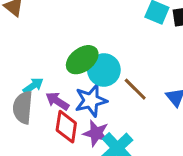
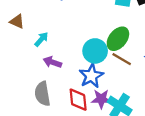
green ellipse: (82, 60) -> (118, 39), moved
cyan arrow: (33, 86) -> (41, 39), moved
purple arrow: (57, 101) -> (52, 62), moved

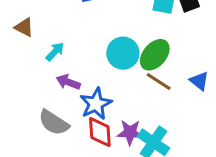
cyan circle: (95, 51) -> (123, 53), moved
blue star: (91, 76) -> (96, 104), moved
gray semicircle: (42, 94) -> (54, 123), turned -50

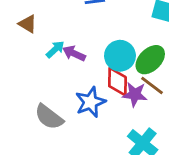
purple arrow: (68, 82) -> (74, 53), moved
red diamond: (100, 132) -> (117, 82), moved
purple star: (130, 132) -> (135, 94), moved

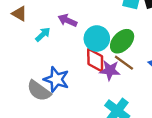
purple arrow: (74, 53) -> (67, 20), moved
blue star: (90, 102) -> (56, 79), moved, turned -30

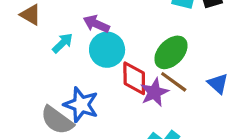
cyan circle: (97, 38) -> (107, 50), moved
purple star: (110, 70) -> (154, 92), turned -30

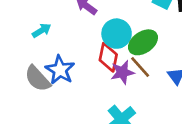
cyan arrow: (63, 43) -> (42, 30), moved
cyan circle: (107, 50) -> (117, 34), moved

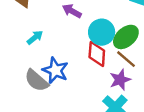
purple star: (122, 72) -> (120, 80), moved

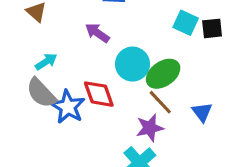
red diamond: (97, 54) -> (99, 94), moved, turned -30
gray semicircle: (37, 81) -> (41, 93), moved

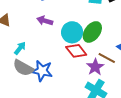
red diamond: (99, 94) -> (76, 51), moved
brown line: (160, 102) -> (107, 58), moved

